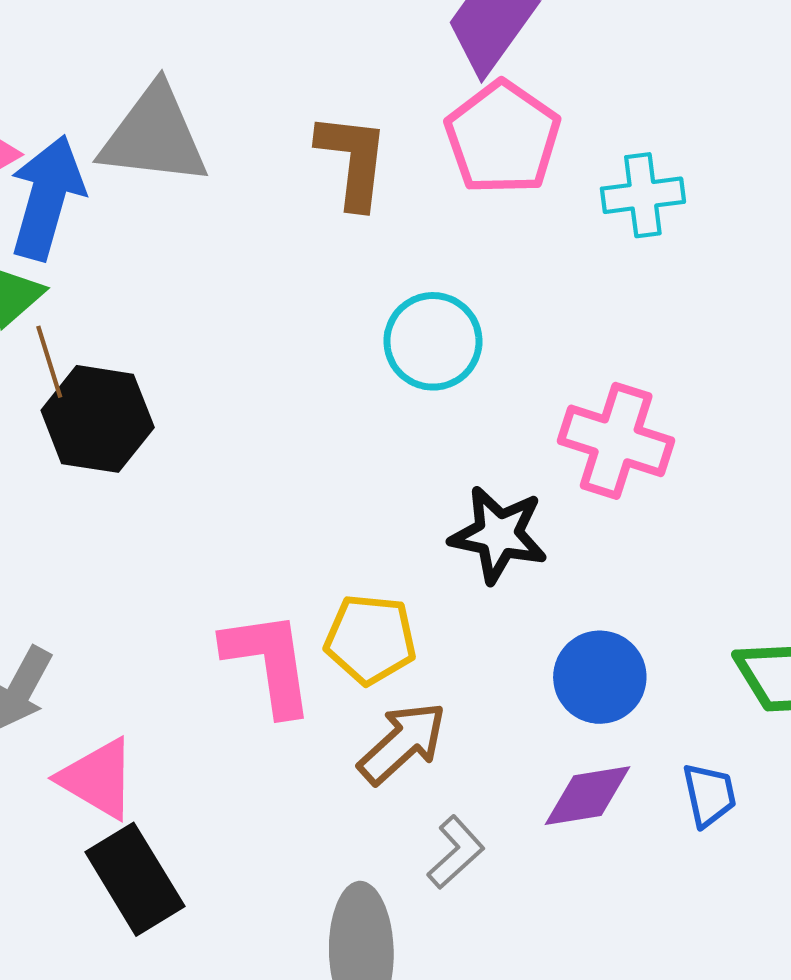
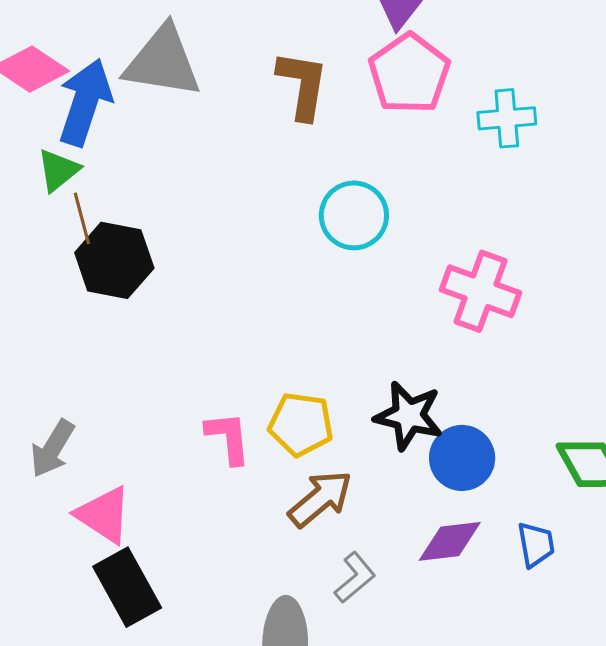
black star: (499, 535) -> (409, 416), moved
pink L-shape: (269, 662) -> (228, 438), size x0.7

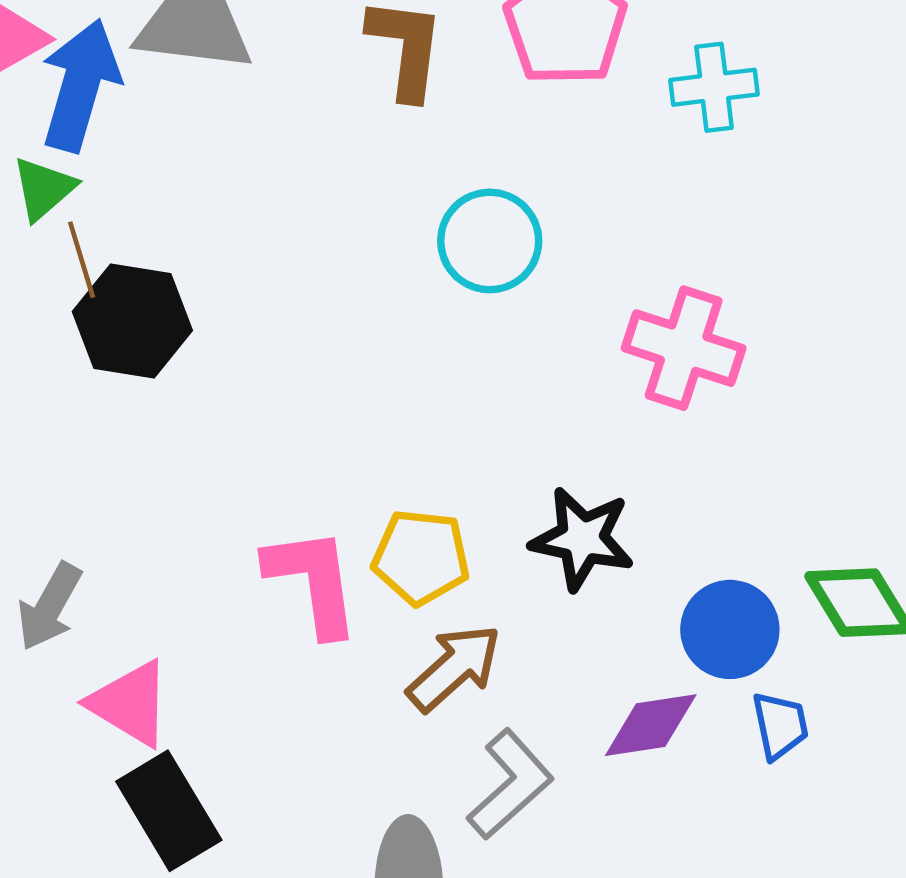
pink L-shape: (228, 438) -> (313, 581), size x1.4
blue circle: (462, 458) -> (730, 629), moved
gray L-shape: (355, 578) -> (510, 784), size x1.4

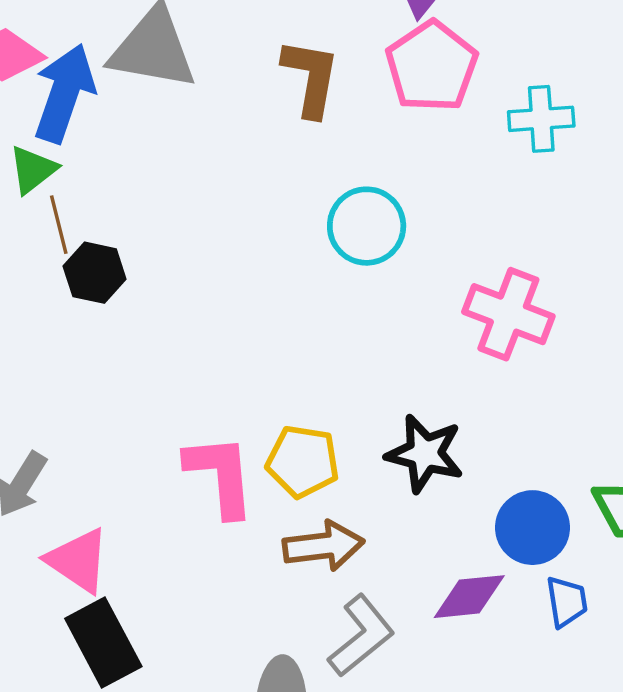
black hexagon: (132, 321) -> (95, 273), size x0.7
brown arrow: (454, 668) -> (323, 546), turned 32

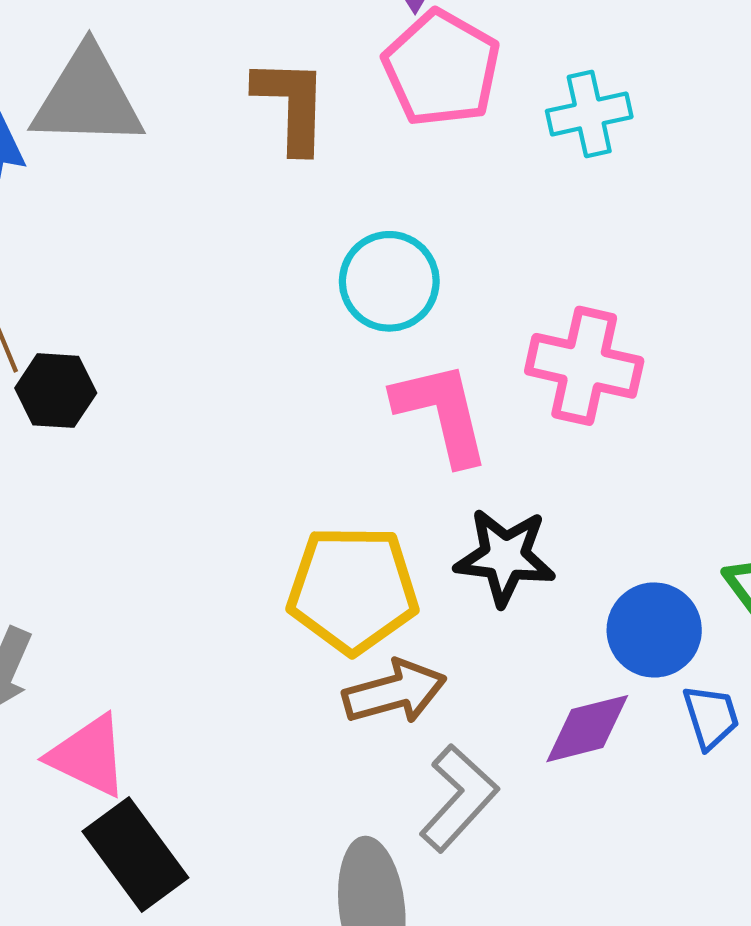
yellow pentagon: (303, 461) -> (353, 589), size x1.4
pink L-shape: (220, 475) -> (442, 413), moved

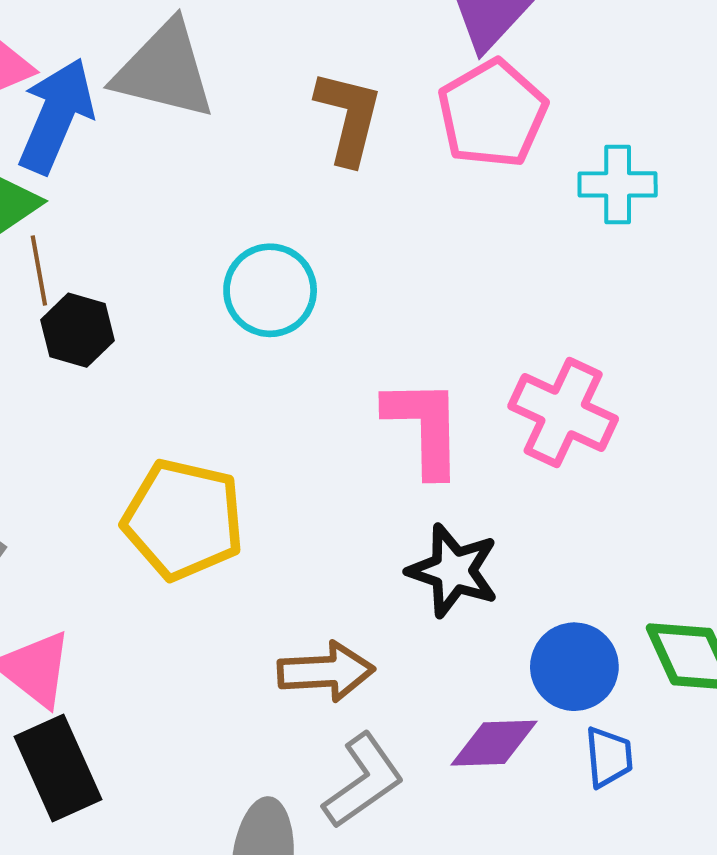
cyan circle: (389, 281) -> (270, 290), moved
yellow pentagon: (353, 589) -> (183, 519), moved

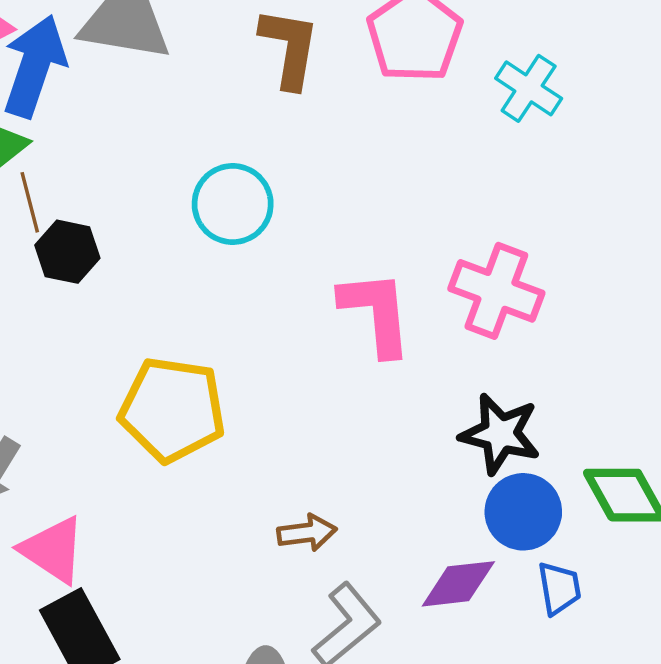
cyan cross: (618, 184) -> (529, 88), turned 38
black star: (453, 571) -> (500, 434), moved
brown arrow: (326, 672) -> (307, 533), size x0.7

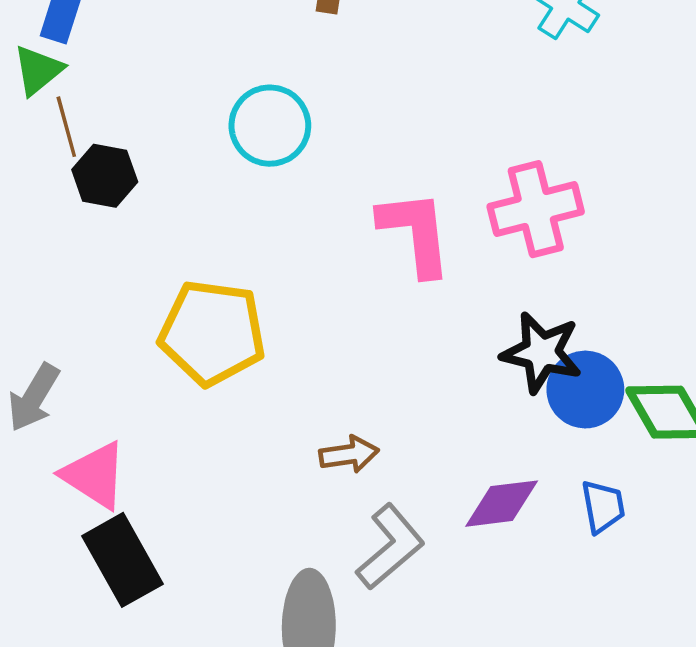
pink cross: (496, 291) -> (536, 209), turned -34
blue circle: (523, 512) -> (585, 390), moved

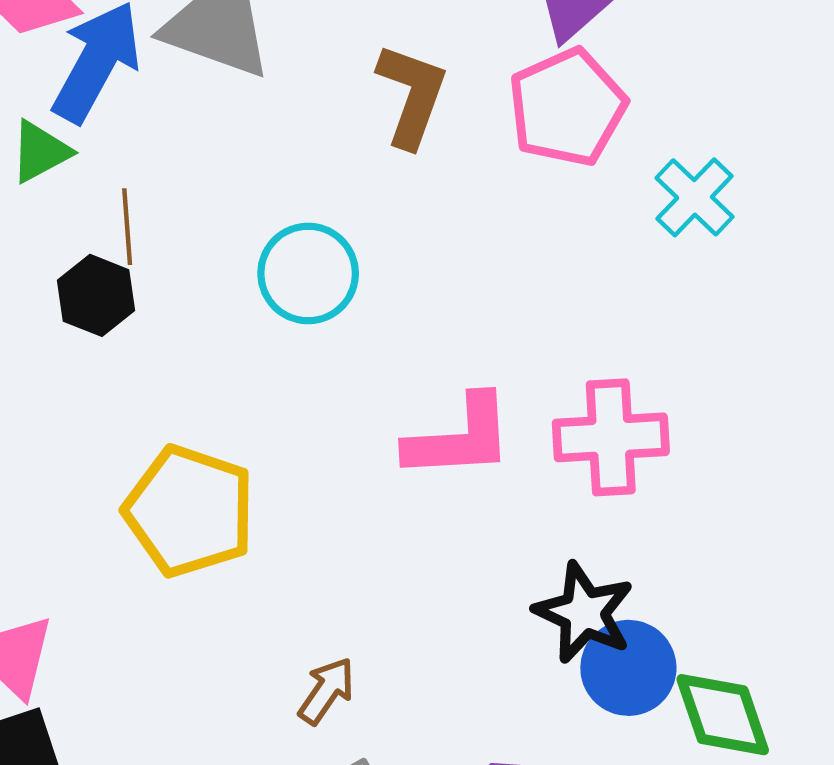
brown line: (66, 127) -> (127, 227), moved
pink L-shape: (415, 233) -> (459, 438), turned 82
brown arrow: (349, 454) -> (327, 691), turned -58

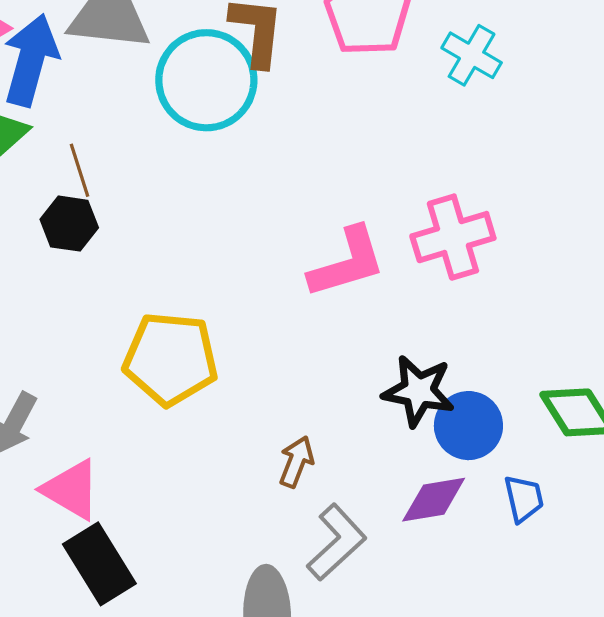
cyan circle: (308, 273) -> (206, 80), moved, size x1.4
black star: (584, 613) -> (418, 391), moved
blue circle: (628, 668) -> (468, 426), moved

